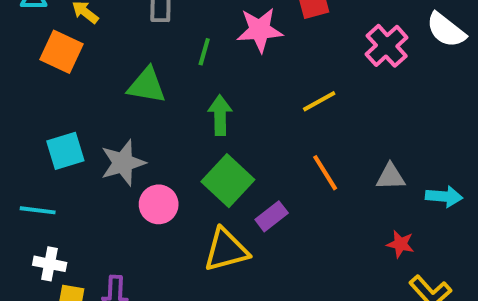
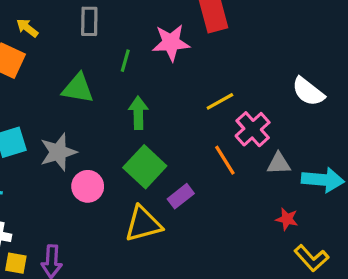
white semicircle: (446, 30) -> (308, 92), moved
pink cross: (387, 46) -> (253, 129), moved
cyan arrow: (444, 196) -> (323, 180), size x1.4

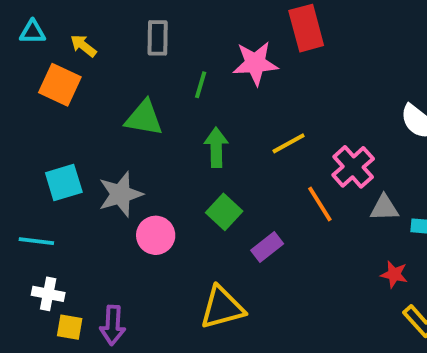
yellow line: (220, 101) -> (289, 143), moved
green square: (145, 167) -> (224, 212), size x0.7
yellow triangle: (143, 224) -> (222, 308), moved

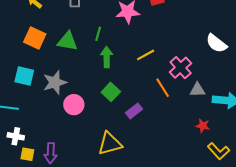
orange square: (60, 85) -> (35, 38), moved
green line: (201, 85) -> (98, 34), moved
cyan square: (64, 183) -> (24, 76), turned 30

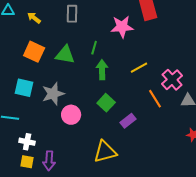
white cross: (16, 136) -> (27, 142), moved

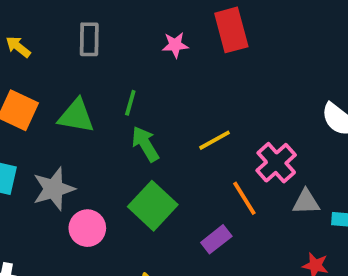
pink star: (122, 27) -> (175, 45), moved, size x0.6
green arrow: (102, 70) -> (145, 144), turned -30
green square: (106, 103) -> (153, 206), size x1.4
purple rectangle: (128, 121) -> (216, 239), moved

